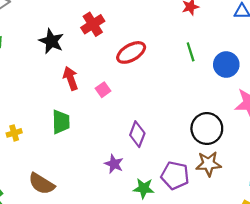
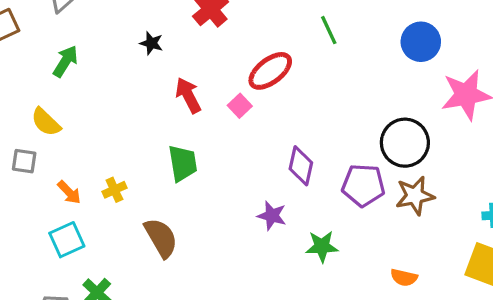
black star: (51, 41) -> (151, 43), size x0.6
red ellipse: (131, 52) -> (270, 71), moved
green line: (191, 52) -> (329, 30), moved
purple pentagon: (175, 175) -> (363, 185), moved
brown semicircle: (42, 184) -> (161, 238), moved, turned -144

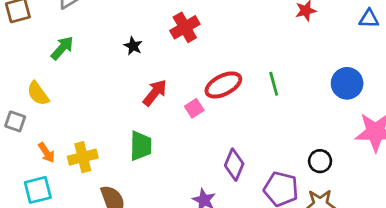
green line: (329, 30) -> (274, 84), moved
red arrow: (188, 95) -> (155, 93), turned 56
black circle: (405, 143) -> (320, 161), size x0.6
yellow cross: (114, 190) -> (83, 157), size x1.5

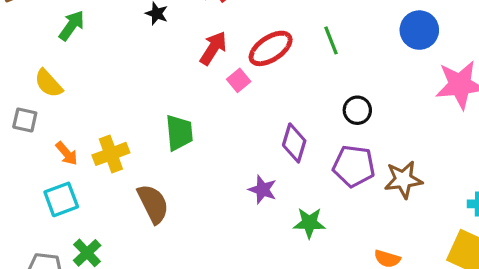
red arrow: (155, 93) -> (213, 48), moved
black circle: (320, 161) -> (357, 110), moved

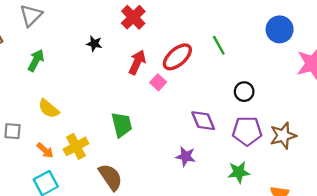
yellow semicircle: (49, 83) -> (49, 109), moved
purple diamond: (294, 143) -> (203, 121), turned -32
green star: (309, 223) -> (239, 172), moved

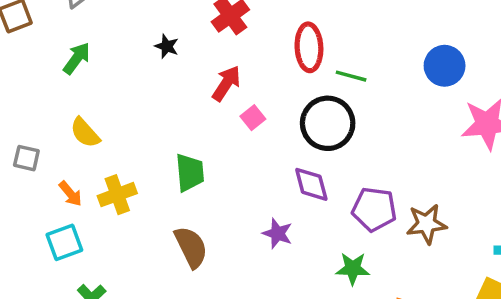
green line: (219, 45) -> (351, 76), turned -54
red ellipse: (177, 57) -> (309, 47), moved, turned -60
black circle: (244, 92) -> (328, 123), moved, size x1.8
brown semicircle: (110, 177) -> (191, 247), moved

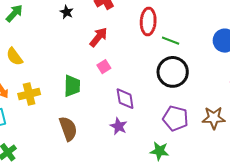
pink square: (253, 118) -> (104, 67), moved
black circle: (328, 123) -> (173, 72), moved
purple diamond: (311, 184) -> (125, 99), moved
brown star: (426, 224) -> (214, 118), moved

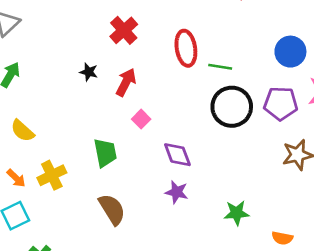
black star: (67, 12) -> (89, 72), moved
purple pentagon: (175, 118) -> (281, 103), moved

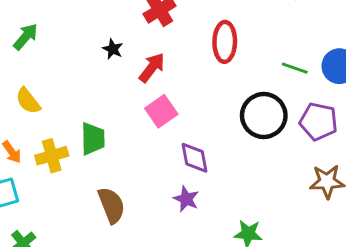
green line: (220, 67) -> (295, 68), moved
pink square: (141, 119) -> (161, 111), size x1.5
green trapezoid: (105, 153) -> (93, 139), moved

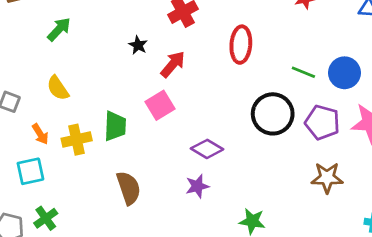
pink square: (161, 111) -> (160, 105), moved
purple diamond: (194, 158) -> (207, 149), turned -52
purple star: (186, 199) -> (197, 186), turned 30

